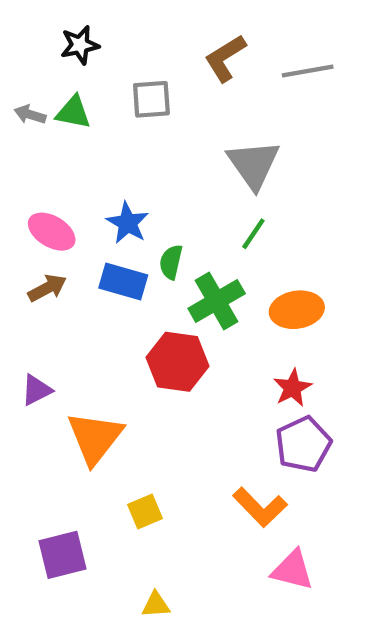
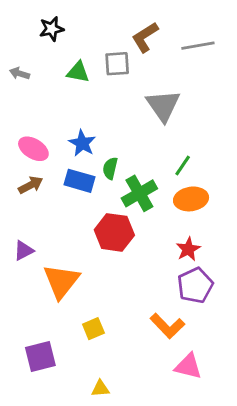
gray square: (151, 99) -> (117, 64), moved
green triangle: (73, 112) -> (78, 72), moved
green line: (253, 234) -> (183, 165), moved

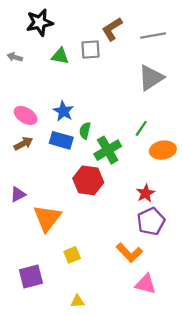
black star: (52, 29) -> (40, 22), size x1.4
gray triangle: (163, 106) -> (151, 78), moved, turned 32
orange ellipse: (191, 199) -> (163, 150), moved

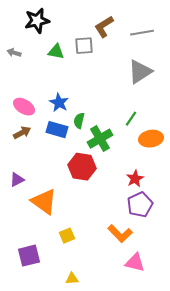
orange triangle: (47, 218) -> (44, 202), turned -32

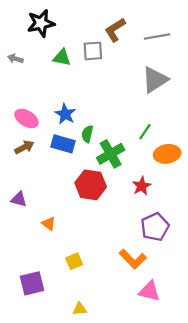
red star: (135, 179) -> (142, 186), moved
purple triangle: (17, 180) -> (19, 199), turned 42
orange triangle: (44, 202) -> (49, 224), size x0.5

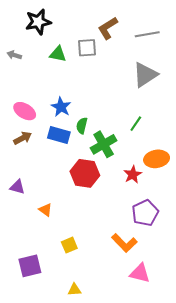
orange ellipse: (167, 154) -> (157, 159), moved

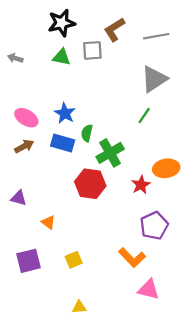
black star: (38, 22) -> (62, 23), moved
green line: (136, 124) -> (144, 115), moved
purple square: (30, 266) -> (29, 261), moved

